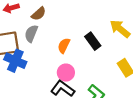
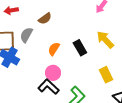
brown semicircle: (39, 14) -> (45, 19), moved

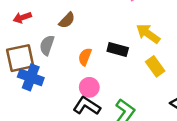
black rectangle: (80, 48) -> (118, 50), turned -35
yellow rectangle: (106, 75) -> (155, 66), moved

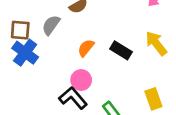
brown square: (20, 58) -> (20, 30), size x0.7
yellow rectangle: (155, 66) -> (153, 99), moved

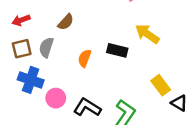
brown square: (20, 30) -> (22, 49), moved
pink circle: (81, 80) -> (56, 98), moved

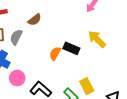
orange semicircle: (85, 58) -> (55, 53), moved
yellow rectangle: (161, 85) -> (87, 86), moved

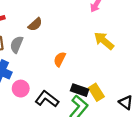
black rectangle: (71, 48) -> (80, 90), moved

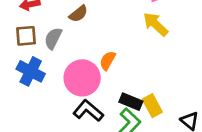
yellow arrow: (104, 41) -> (156, 24), moved
pink circle: (21, 89) -> (82, 78), moved, size x1.6

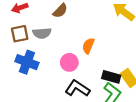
gray semicircle: (53, 38) -> (42, 33), turned -114
pink circle: (82, 78) -> (69, 62), size x0.6

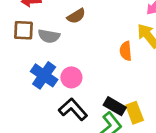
orange semicircle: (88, 46) -> (126, 51), moved, turned -42
blue cross: (27, 62) -> (44, 75), moved

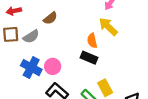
gray semicircle: (49, 36) -> (31, 37), turned -35
black rectangle: (115, 106) -> (89, 58), moved

